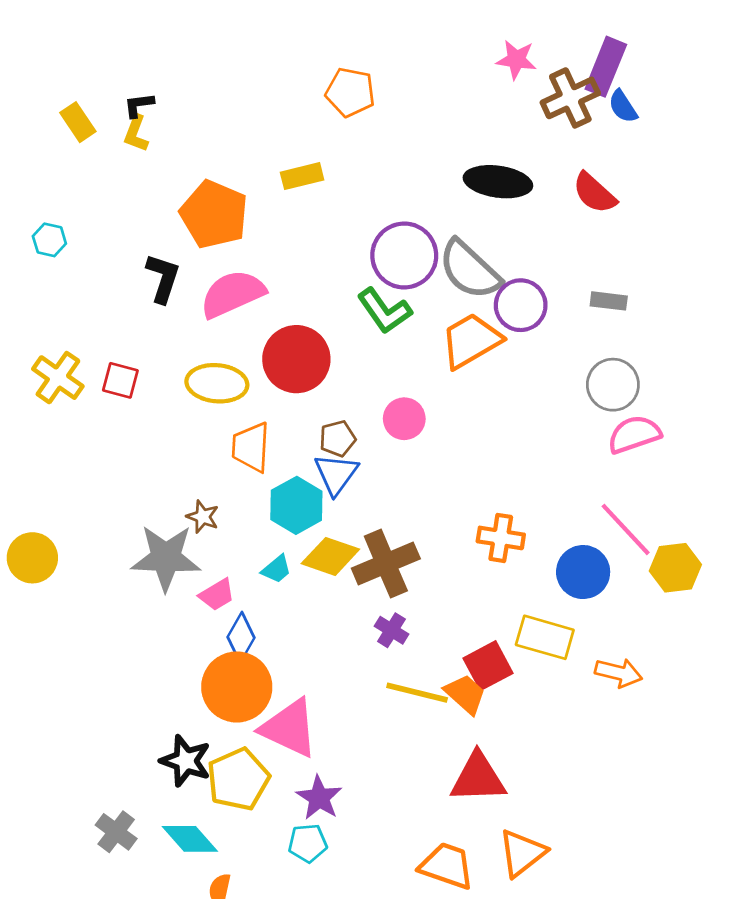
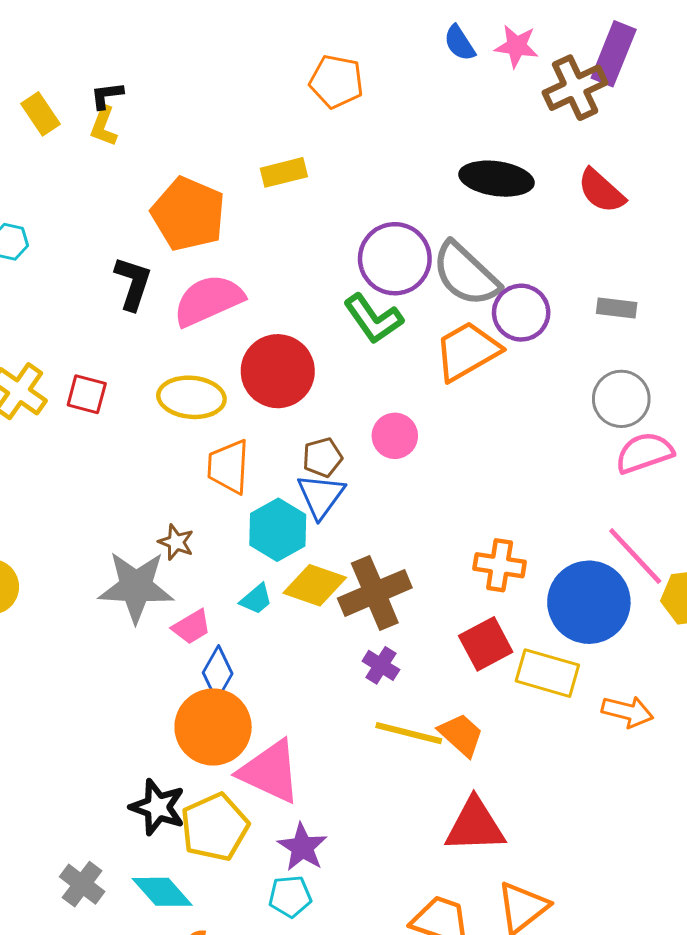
blue semicircle: (623, 106) -> (460, 43), moved
blue circle: (583, 572) -> (589, 602), size x1.4
red square: (488, 666) -> (486, 644), moved

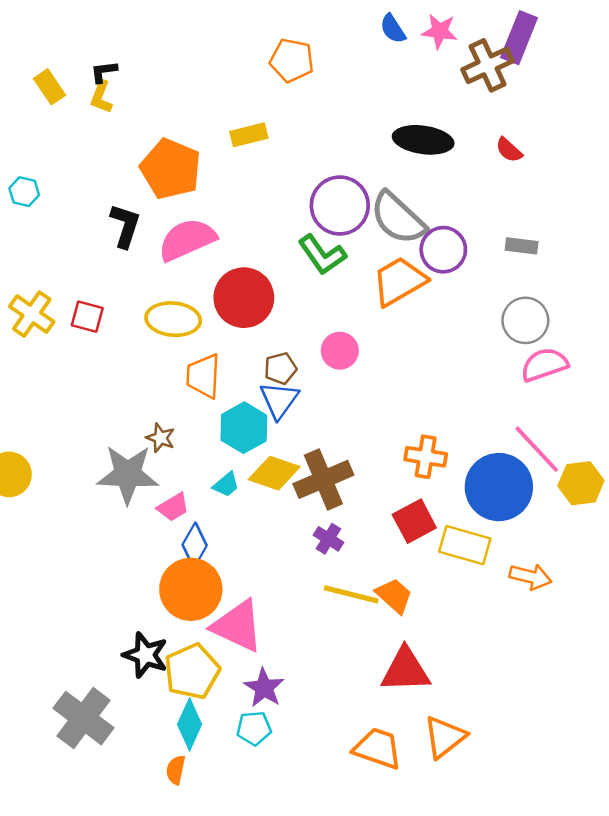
red semicircle: (601, 191) -> (509, 150), size x0.7
gray cross: (82, 884) -> (84, 718), size x1.6
cyan diamond: (162, 892) -> (190, 724), moved, turned 66

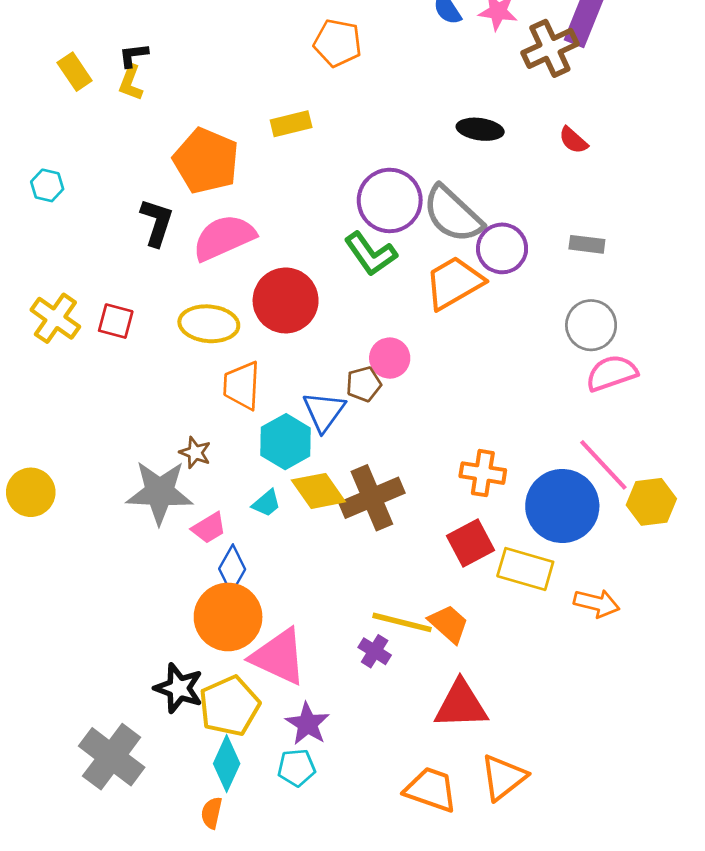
black ellipse: (423, 140) -> (480, 129), size x0.7
brown pentagon: (280, 368) -> (364, 384), moved
yellow diamond: (274, 473) -> (318, 491), turned 36
purple cross: (328, 539) -> (375, 651), moved

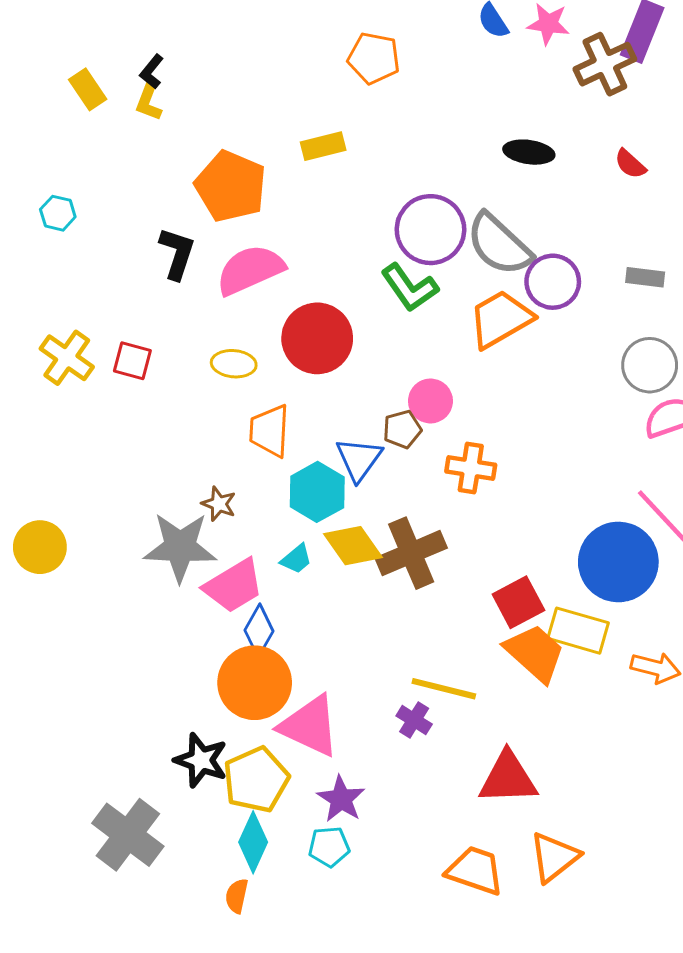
black L-shape: (133, 55) -> (152, 72), turned -44
yellow ellipse: (209, 324) -> (234, 364), size x0.7
orange cross: (483, 473) -> (471, 468), moved
pink trapezoid: (209, 528) -> (234, 586), size x1.6
orange trapezoid: (449, 624) -> (535, 653), moved, size x1.4

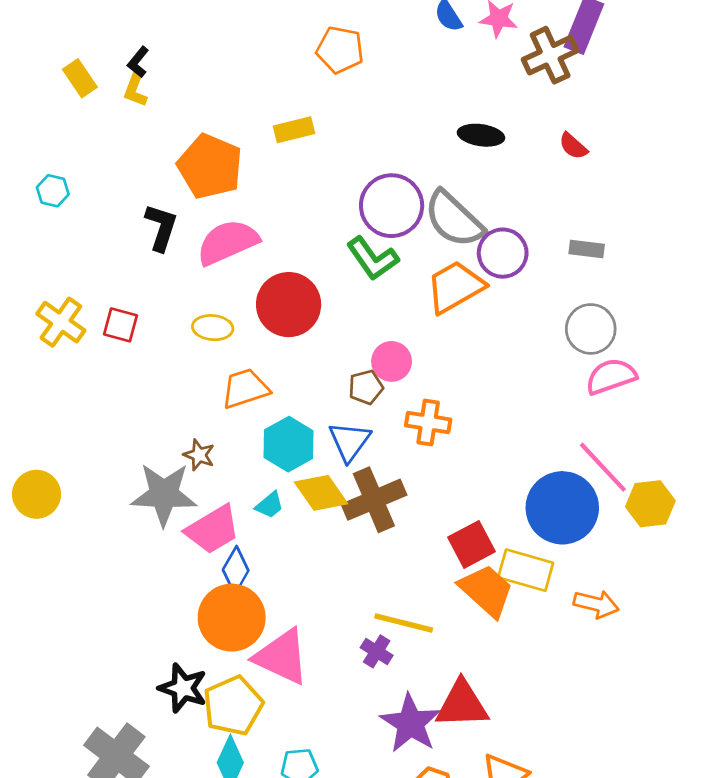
orange trapezoid: (269, 431) -> (245, 389), turned 69
blue triangle: (359, 459) -> (350, 441), moved
purple star: (341, 799) -> (411, 723), moved, size x1.4

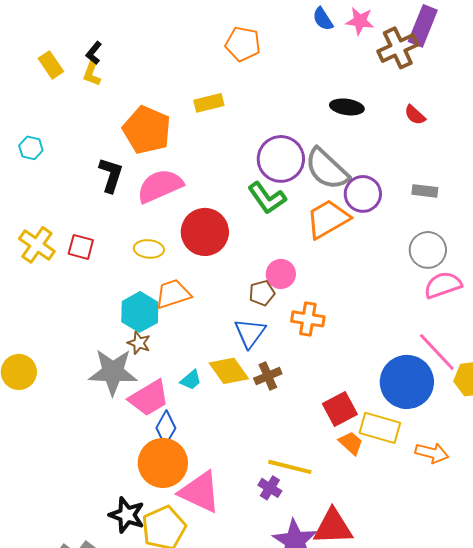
cyan hexagon: (289, 444) -> (140, 312), moved
brown cross: (374, 500) -> (268, 376), size x0.6
orange trapezoid: (486, 590) -> (351, 443), size x0.6

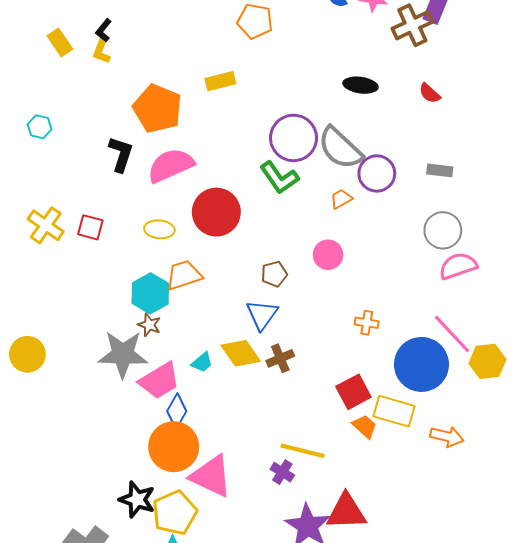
orange trapezoid: (328, 219) -> (341, 199), size x0.5
pink circle: (281, 274) -> (328, 255), moved
orange cross: (308, 319) -> (367, 323), moved, size x0.7

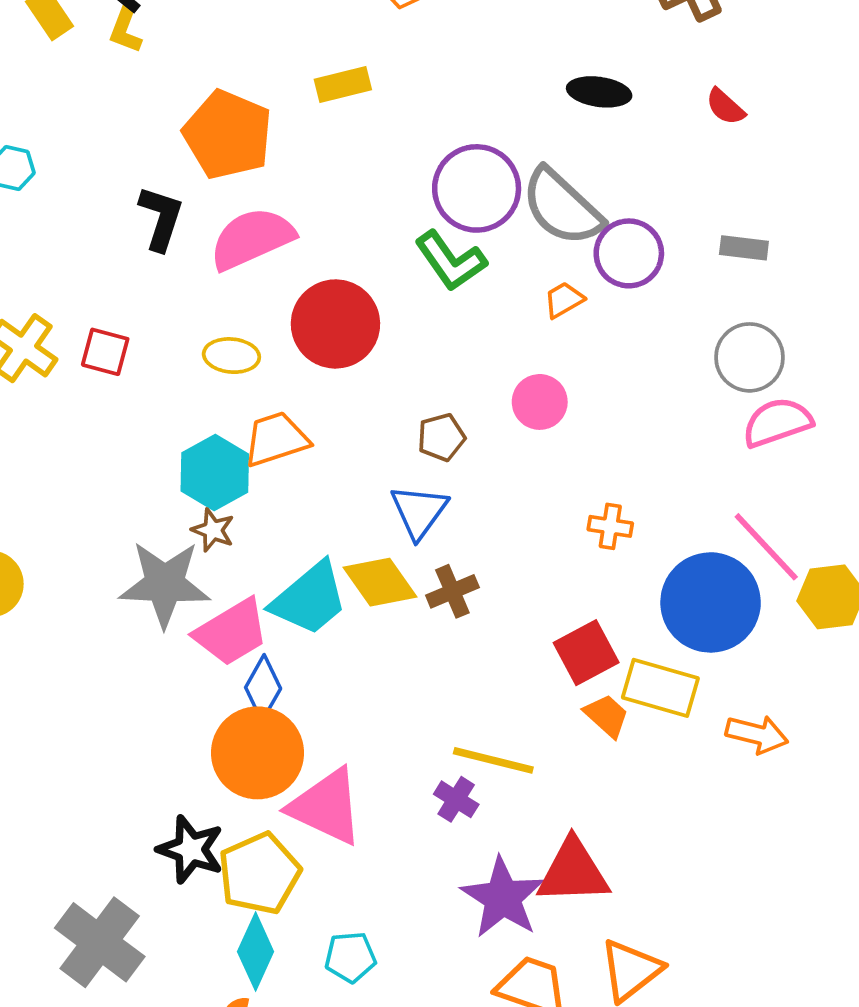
cyan trapezoid: (202, 362) -> (309, 599), size x2.0

